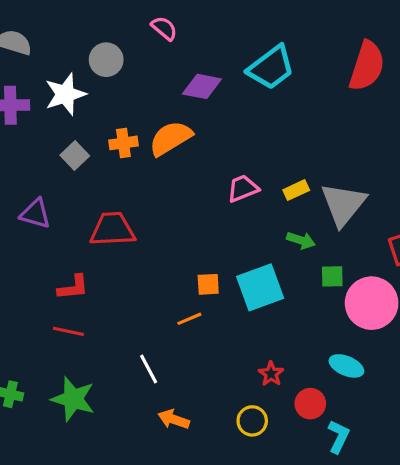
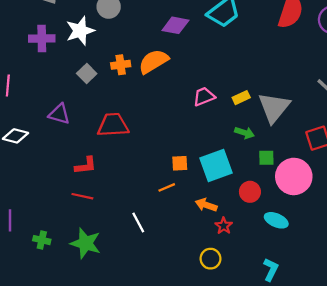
red circle: (310, 404) -> (250, 192), moved
orange arrow: (174, 419) -> (206, 205), moved

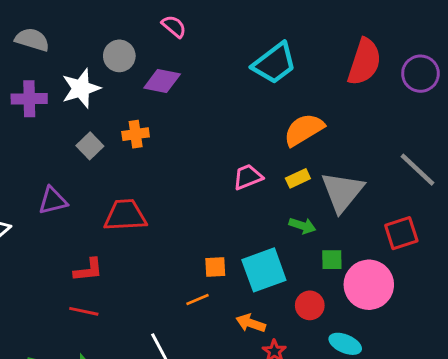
purple diamond: (175, 25) -> (162, 81), moved
orange semicircle: (154, 61) -> (304, 130), moved
purple triangle: (59, 114) -> (53, 201), turned -30

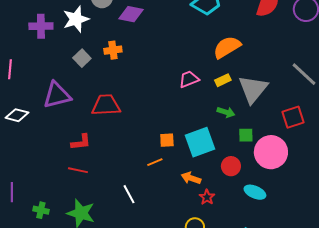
purple triangle: (53, 201) -> (57, 95), size x1.4

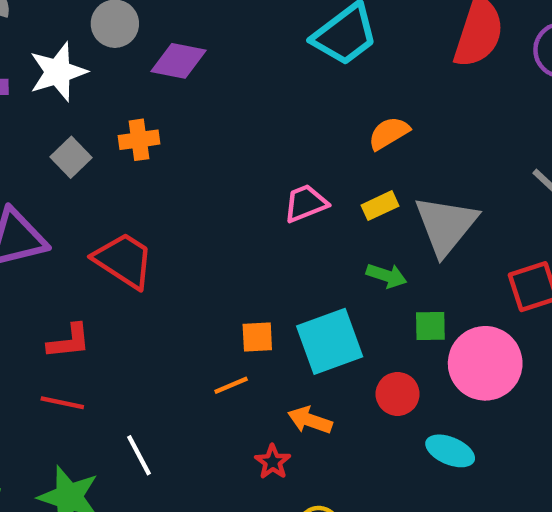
orange semicircle: (227, 47) -> (389, 133), size x0.7
red trapezoid: (106, 105) -> (124, 260), turned 36
white line: (129, 194) -> (139, 455), moved
red star: (207, 197) -> (273, 462), moved

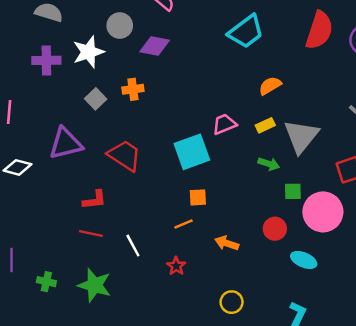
cyan square: (330, 341) -> (192, 152), moved
white line: (139, 455) -> (133, 246), moved
red star: (273, 462) -> (176, 266), moved

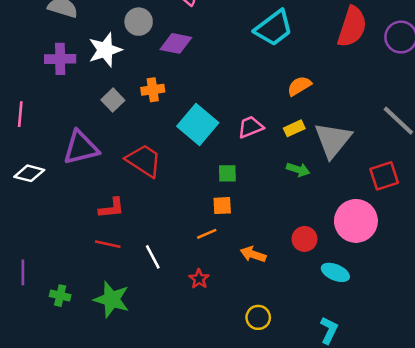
cyan square: (192, 152) -> (198, 124), moved, turned -30
green square: (293, 191) -> (227, 173), moved

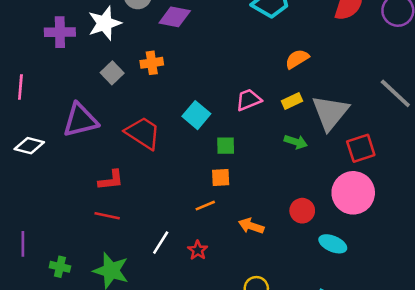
cyan square: (198, 124) -> (196, 115), moved, size x0.7
red square: (384, 176) -> (361, 148), moved
white line: (153, 257) -> (161, 243), moved, turned 60

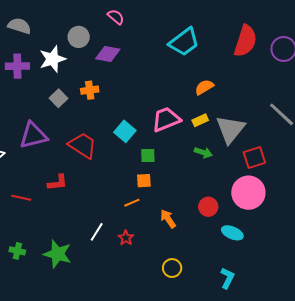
pink trapezoid: (249, 100) -> (166, 119), size x1.4
red line: (107, 216) -> (21, 198), moved
orange arrow: (251, 226) -> (168, 219), turned 36

